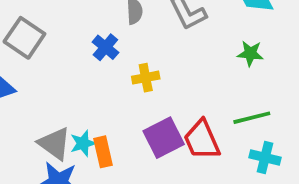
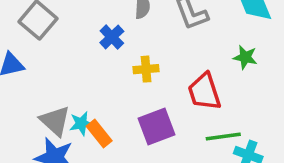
green line: (252, 118) -> (223, 137), moved
red trapezoid: (202, 140) -> (204, 92), moved
orange rectangle: (103, 152) -> (99, 133), turned -32

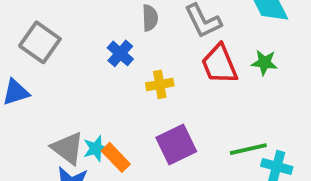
red trapezoid: (204, 92) -> (219, 64), moved

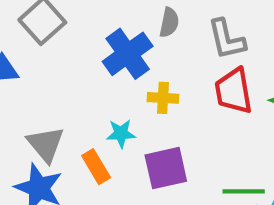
blue cross: (120, 53) -> (128, 54), size x1.6
cyan star: (96, 149) -> (121, 133), moved

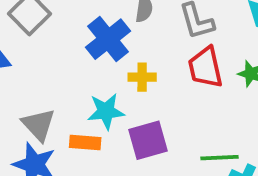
cyan star: (121, 133) -> (106, 111), size x1.4
orange rectangle: (96, 167) -> (85, 143), turned -52

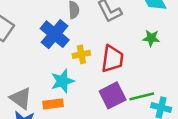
red trapezoid: (205, 67) -> (112, 59), moved, turned -148
purple square: (148, 140) -> (113, 95), moved

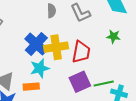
blue cross: (55, 34) -> (36, 44), moved
yellow cross: (81, 54) -> (56, 47), size x1.6

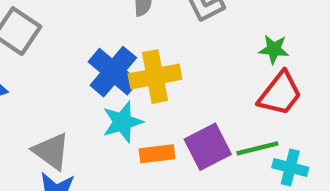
red trapezoid: (81, 52) -> (280, 94), moved, turned 30
orange rectangle: (31, 87) -> (157, 154), moved

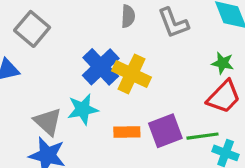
yellow cross: (155, 77) -> (131, 74), turned 30
cyan star: (123, 122) -> (83, 109), moved

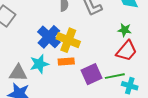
gray triangle: (48, 122) -> (18, 73), turned -36
orange rectangle: (127, 132) -> (66, 61), moved

